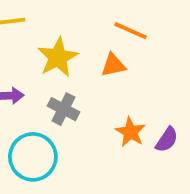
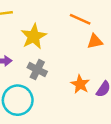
orange triangle: (113, 65) -> (95, 41), moved

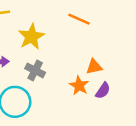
orange triangle: (95, 41) -> (94, 67), moved

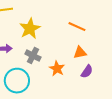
orange line: (79, 19) -> (77, 27), moved
orange star: (79, 86) -> (57, 69), moved

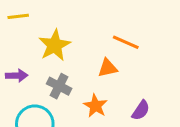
orange triangle: (80, 53) -> (108, 68), moved

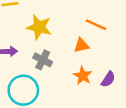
yellow star: (55, 45) -> (39, 27), turned -30
orange star: (95, 106) -> (83, 76), moved

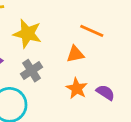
gray cross: (43, 60) -> (31, 71), turned 30
purple semicircle: (108, 79) -> (105, 92), turned -91

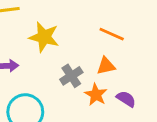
orange triangle: (75, 54) -> (106, 66), moved
gray cross: (31, 71) -> (71, 76), moved

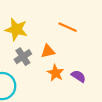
orange triangle: (106, 66) -> (48, 51), moved
gray cross: (71, 76) -> (23, 57), moved

